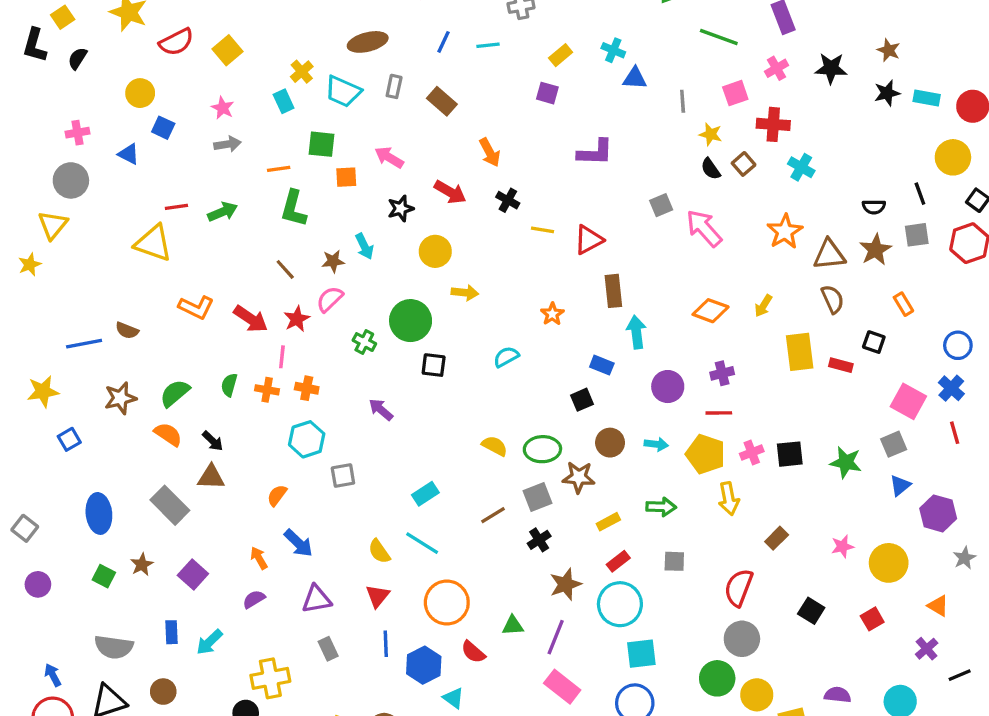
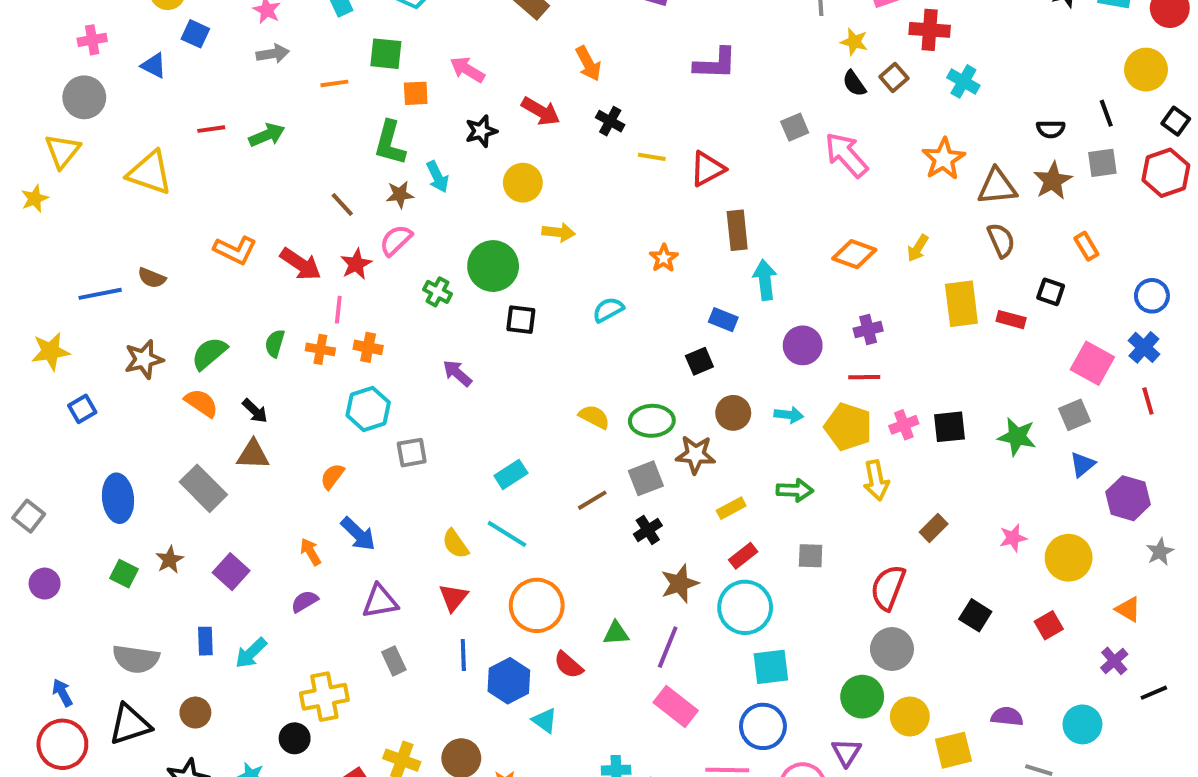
green L-shape: (293, 208) -> (390, 143), moved
yellow triangle: (153, 243) -> (150, 173), moved

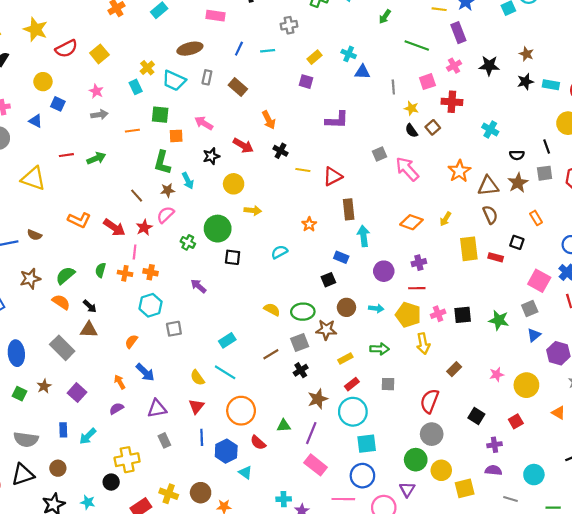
cyan cross: (963, 81) -> (490, 130), moved
purple cross: (1114, 661) -> (494, 445), moved, turned 32

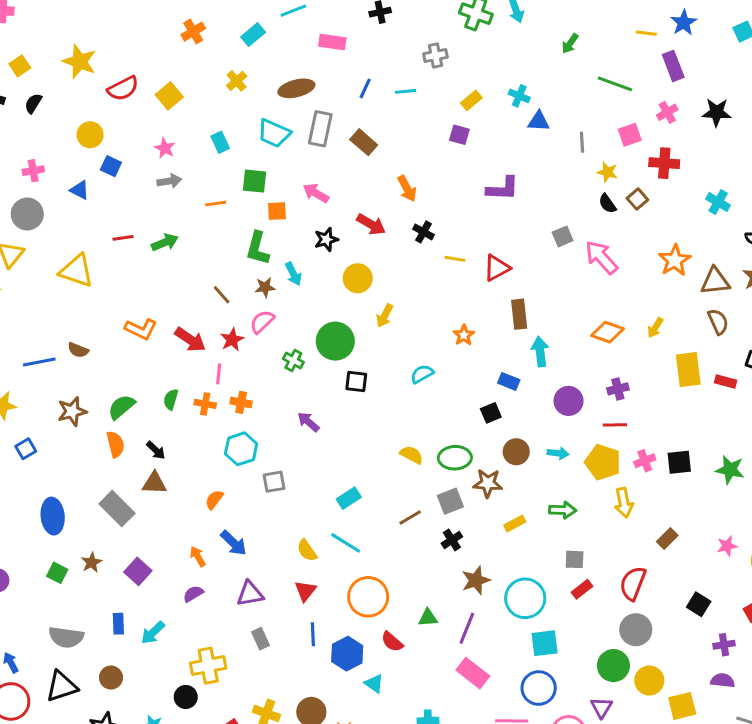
yellow cross: (147, 68) -> (237, 81), moved
gray rectangle: (207, 77) -> (320, 129), size x1.6
yellow arrow: (253, 210) -> (385, 316), turned 112
orange semicircle: (61, 302) -> (115, 444), turned 42
red rectangle: (352, 384) -> (582, 589), moved

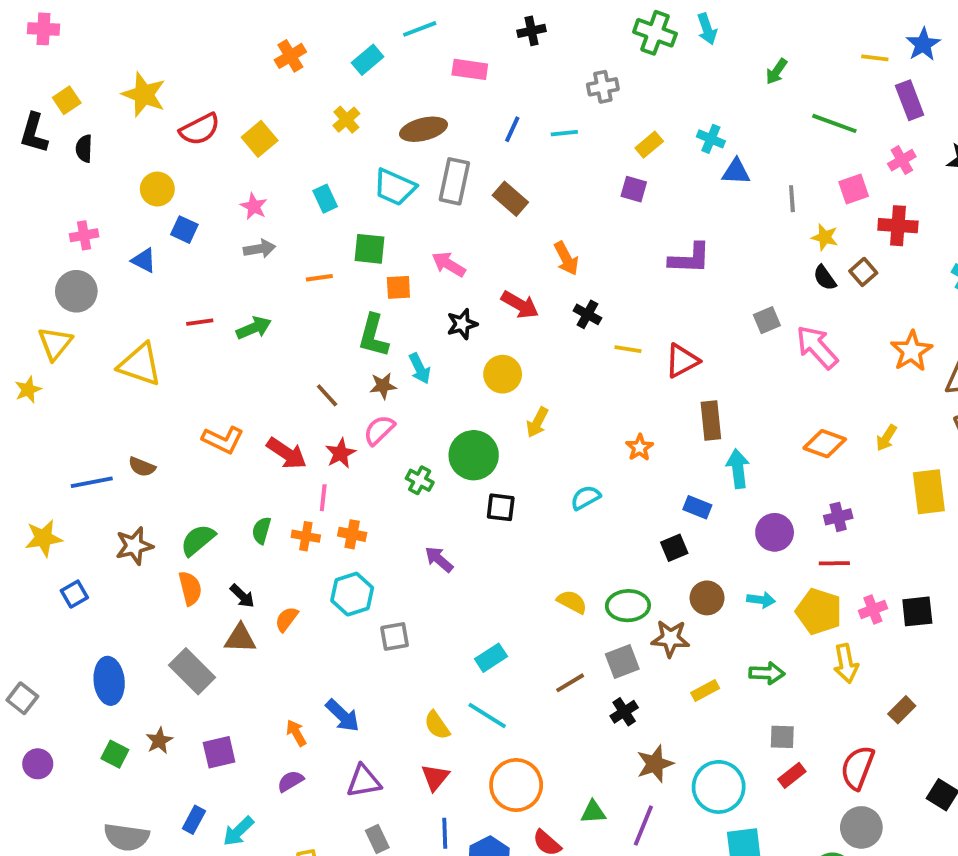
black semicircle: (33, 103) -> (84, 149), turned -30
orange semicircle: (214, 500) -> (287, 619), moved
purple square: (138, 571) -> (219, 752), turned 35
blue rectangle: (118, 624) -> (194, 820), turned 30

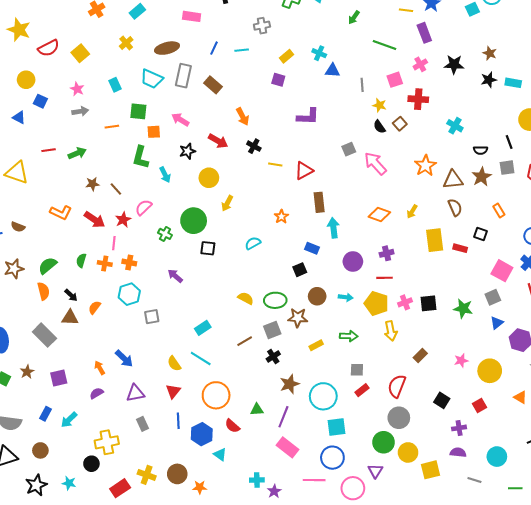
brown star: (383, 386) -> (92, 184), moved

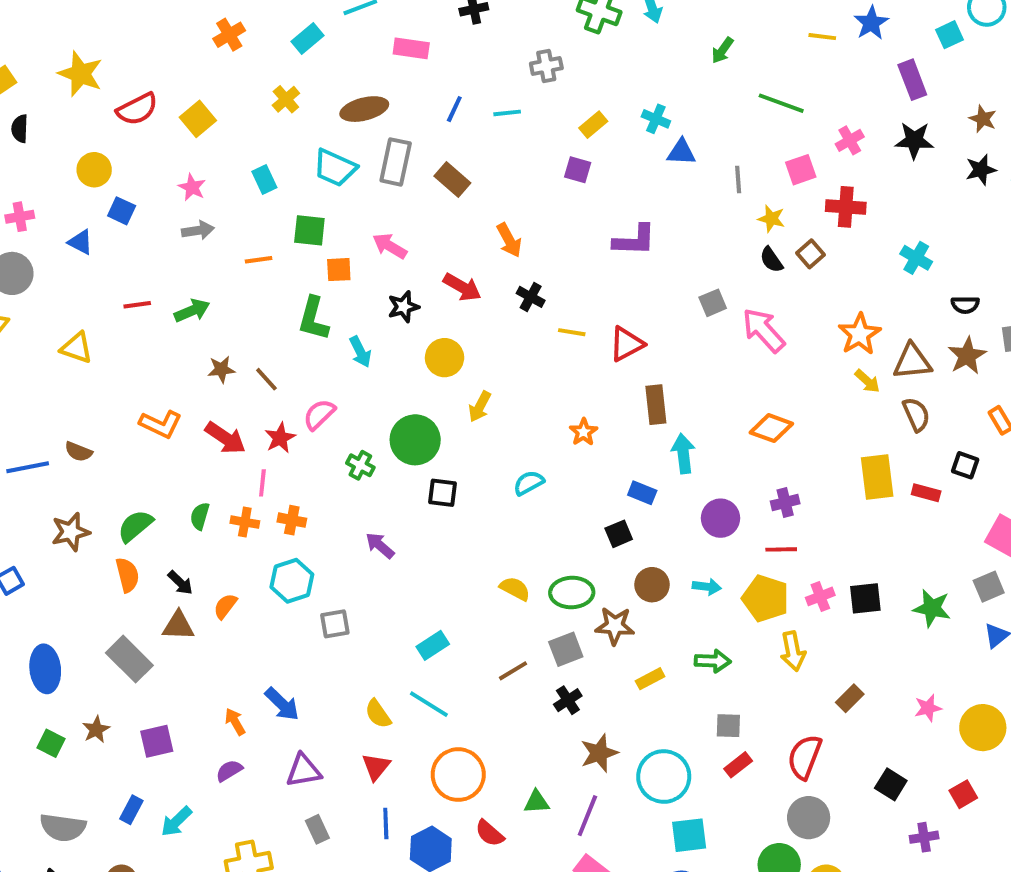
purple rectangle: (424, 33) -> (912, 80), moved
yellow triangle: (17, 173) -> (77, 348), size x0.7
yellow arrow: (412, 211) -> (867, 381), moved, turned -80

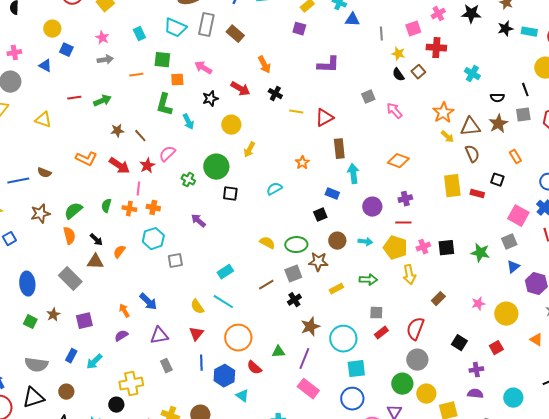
pink arrow: (764, 330) -> (394, 111), size x0.7

